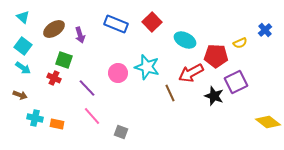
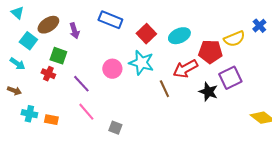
red square: (152, 22) -> (146, 34), moved
cyan ellipse: (185, 40) -> (179, 36), turned -50
yellow semicircle: (240, 43) -> (234, 39), size x1.5
cyan square: (23, 46) -> (28, 41), moved

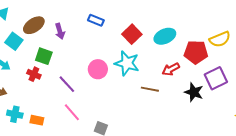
blue rectangle: (110, 20) -> (96, 20), size x0.7
red arrow: (185, 69) -> (171, 69), size x0.7
brown line: (164, 89) -> (150, 89), turned -54

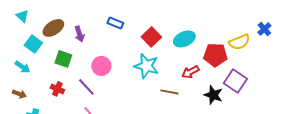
pink circle: (98, 69) -> (101, 66), moved
red cross: (34, 74) -> (57, 89), moved
purple square: (216, 78) -> (235, 81), turned -30

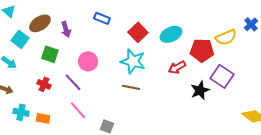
brown line: (169, 92) -> (131, 87), moved
black star: (213, 95) -> (200, 90), turned 30

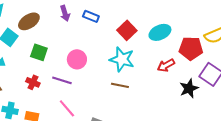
purple arrow: (66, 29) -> (65, 13), moved
purple line: (73, 82) -> (62, 80), turned -30

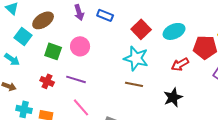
pink circle: (77, 59) -> (80, 46), moved
black star: (189, 88) -> (173, 97), moved

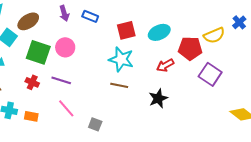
red square: (141, 29) -> (126, 30), turned 30
green square: (53, 51) -> (38, 52), size x1.4

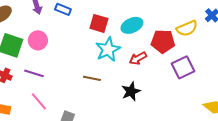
red square: (126, 30) -> (99, 23), turned 30
cyan star: (121, 59) -> (108, 49), moved, turned 30
purple square: (210, 74) -> (183, 67), turned 30

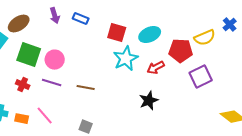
pink circle: (38, 40) -> (55, 60), moved
brown line: (92, 78) -> (86, 88), moved
pink line: (39, 101) -> (45, 116), moved

